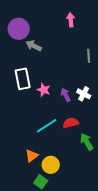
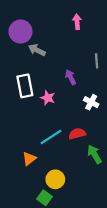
purple arrow: (66, 95) -> (71, 77), moved
orange triangle: (32, 156) -> (29, 159), moved

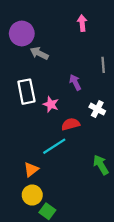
red semicircle: (77, 134) -> (71, 124), moved
yellow circle: (55, 179) -> (32, 195), moved

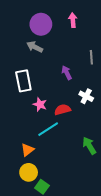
purple circle: (22, 33) -> (41, 24), moved
pink star: (51, 104) -> (40, 104), moved

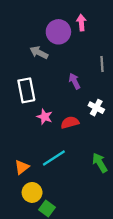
purple circle: (41, 24) -> (58, 32), moved
cyan line: (48, 129) -> (54, 158), moved
orange triangle: (28, 150) -> (22, 167), moved

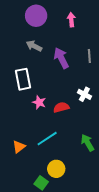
purple circle: (58, 32) -> (36, 16), moved
purple arrow: (74, 81) -> (61, 58), moved, size x1.5
yellow circle: (32, 192) -> (56, 169), moved

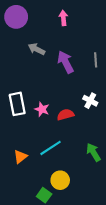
purple circle: (36, 16) -> (16, 17), moved
pink arrow: (71, 20) -> (63, 18), moved
white rectangle: (23, 79) -> (17, 104), moved

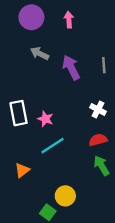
purple circle: (16, 17) -> (31, 17), moved
red semicircle: (66, 115) -> (98, 140), moved
cyan line: (50, 148) -> (52, 146), moved

